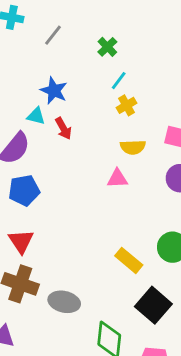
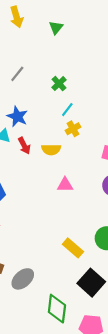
yellow semicircle: (133, 147) -> (51, 149), moved
gray ellipse: (64, 302) -> (23, 279), turned -55

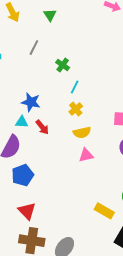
gray line: (17, 74) -> (34, 48), moved
yellow cross: (73, 129) -> (76, 109), moved
yellow semicircle: (51, 149) -> (82, 133), moved

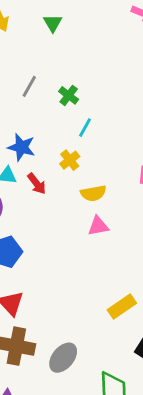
gray line: (34, 48) -> (29, 86), moved
yellow cross: (76, 109) -> (70, 160), moved
yellow rectangle: (104, 211) -> (122, 307), turned -66

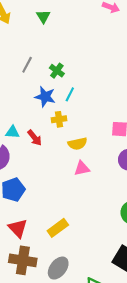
blue star: (21, 147) -> (45, 97), moved
yellow cross: (70, 160) -> (59, 119), turned 32
yellow rectangle: (122, 307) -> (58, 228), moved

